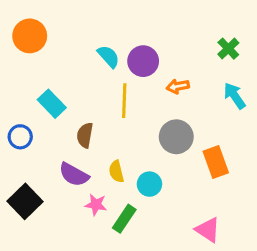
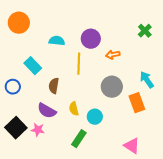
cyan semicircle: (108, 56) -> (57, 41), moved, turned -42
cyan arrow: (235, 96) -> (147, 80), moved
pink star: (96, 205) -> (38, 130), moved

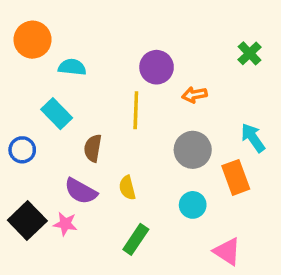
cyan semicircle: (57, 41) -> (72, 67), moved
cyan circle: (95, 117) -> (193, 205), moved

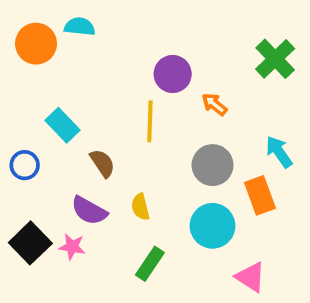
green cross: (250, 53) -> (275, 59), size x1.5
cyan semicircle: (72, 67) -> (80, 27), moved
orange arrow: (194, 95) -> (214, 104), turned 50
brown semicircle: (93, 148) -> (102, 163), turned 136
cyan circle: (193, 205) -> (213, 226), size x1.5

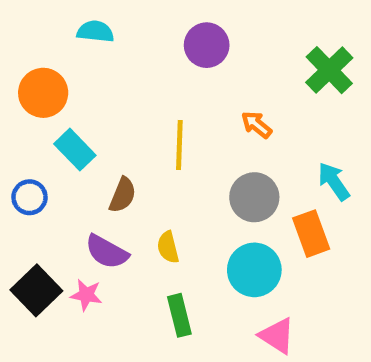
orange circle: (36, 44) -> (43, 93), moved
purple circle: (173, 74) -> (207, 45), moved
brown semicircle: (102, 163) -> (123, 195), turned 56
green rectangle: (150, 264) -> (179, 315), turned -48
pink triangle: (250, 277) -> (277, 336), moved

